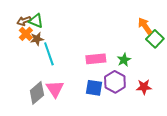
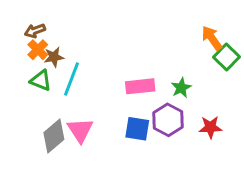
green triangle: (36, 21) -> (41, 80), moved
cyan line: (49, 54) -> (71, 79), turned 40

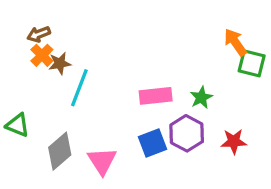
green square: (226, 57) -> (252, 63), turned -30
green triangle: (41, 80) -> (18, 125), moved
blue square: (137, 129) -> (152, 143), turned -30
pink triangle: (80, 130) -> (102, 161), moved

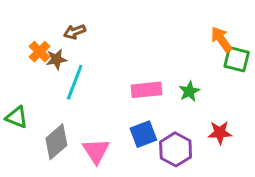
brown arrow: (39, 34) -> (75, 32), moved
purple hexagon: (187, 133) -> (176, 149), moved

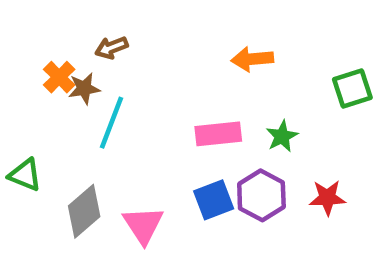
orange arrow: (221, 39) -> (252, 59), moved, turned -60
green square: (237, 59) -> (352, 89), turned -32
purple hexagon: (176, 149) -> (261, 195), moved

